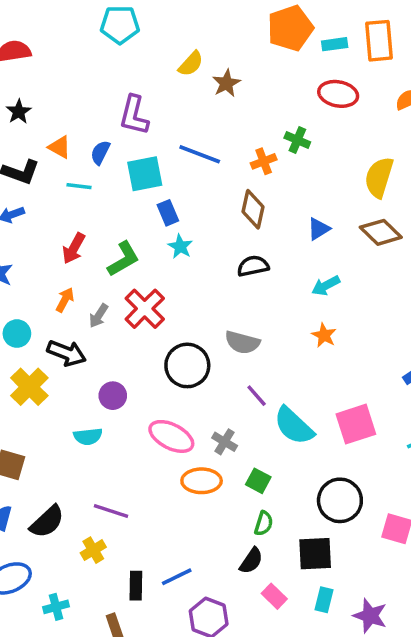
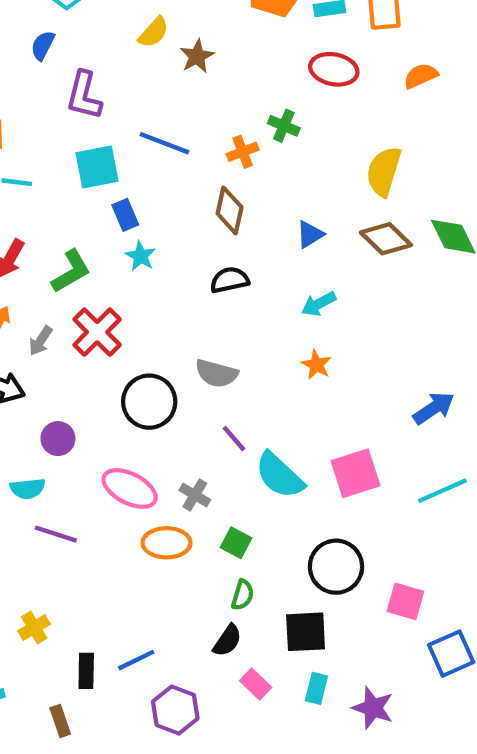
blue semicircle: (100, 152) -> (43, 45), moved
purple line: (111, 511) -> (56, 534), moved

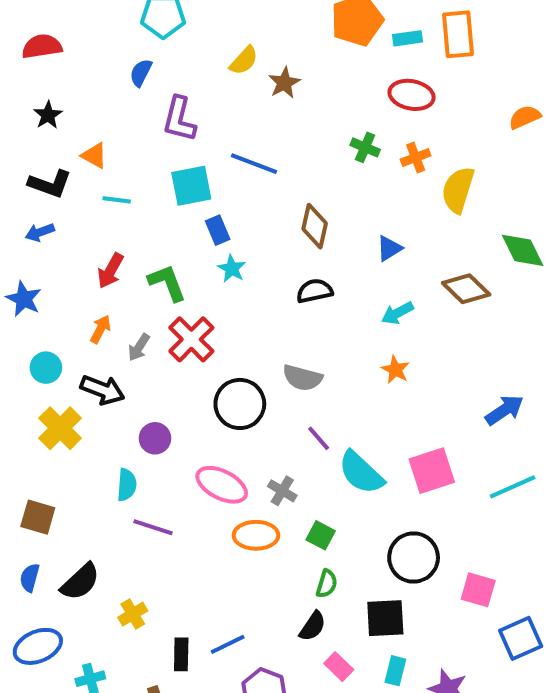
orange semicircle: (421, 76) -> (525, 117), moved
orange cross: (243, 152) -> (416, 158), moved
brown diamond: (386, 239) -> (466, 289), moved
green L-shape: (71, 271) -> (167, 283), turned -81
cyan semicircle: (28, 488) -> (127, 485), turned -80

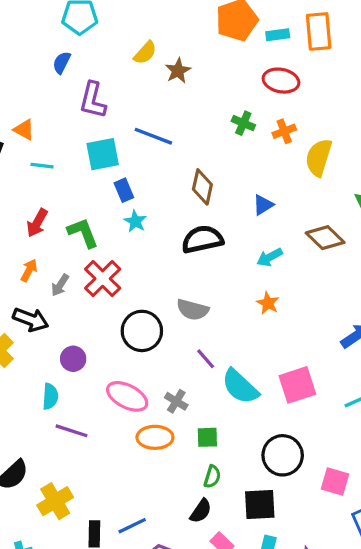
black semicircle: (315, 291) -> (202, 239), size x1.4
green square: (321, 535) -> (207, 437), turned -30
yellow cross: (133, 614) -> (55, 501), size x1.5

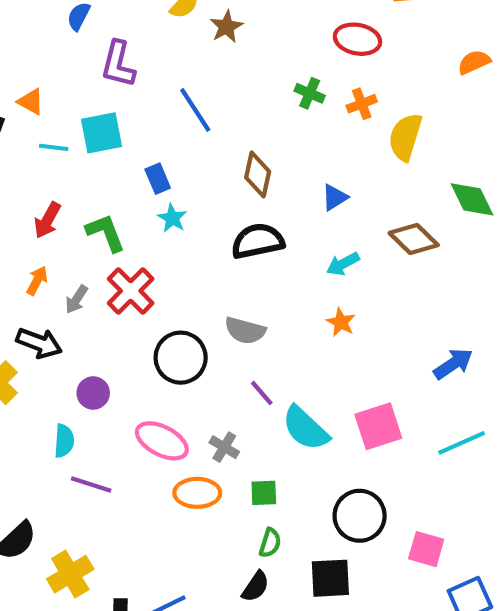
blue line: (153, 136) -> (195, 110), turned 36
cyan square: (103, 154) -> (102, 133), moved

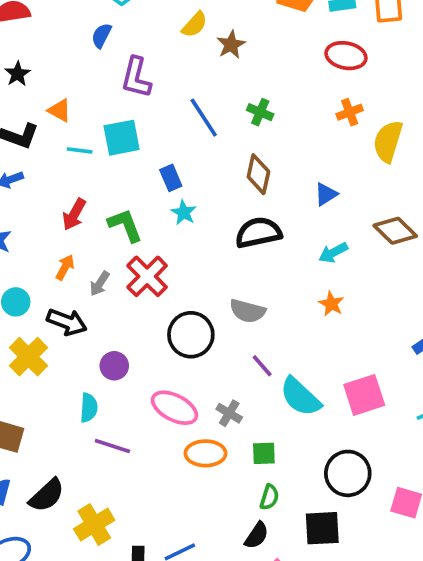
green cross: (310, 93) -> (260, 112), moved

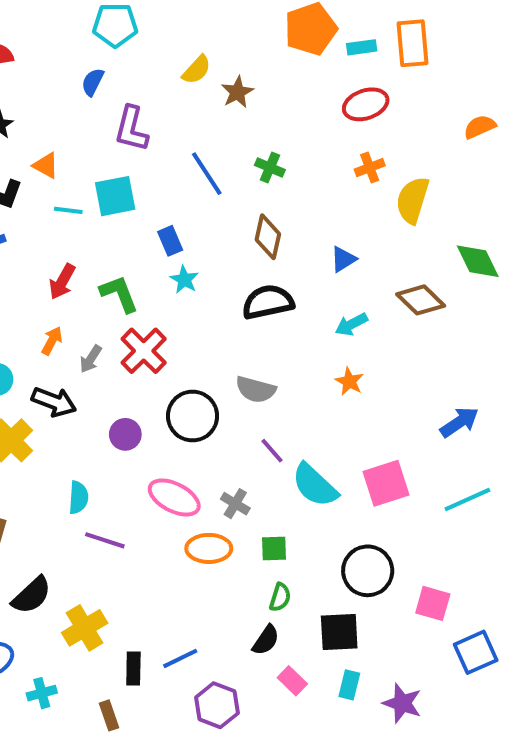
red ellipse: (346, 56) -> (366, 104), turned -30
purple circle: (114, 366) -> (125, 434), moved

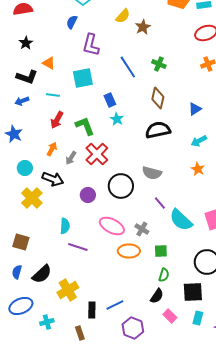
cyan line: (68, 210) -> (53, 95), moved

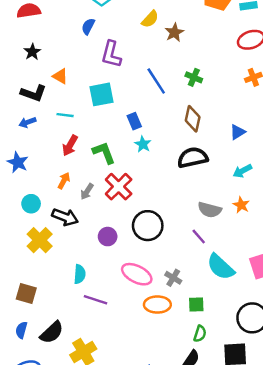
gray semicircle: (152, 173) -> (210, 210), moved
purple line: (160, 203) -> (199, 237), moved

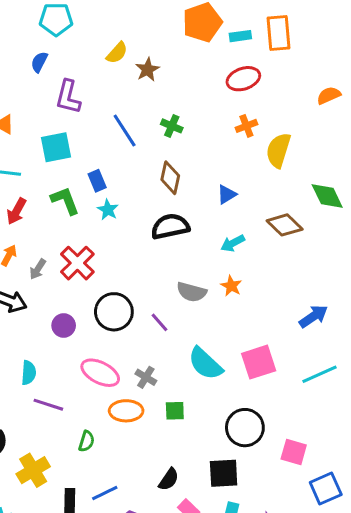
green L-shape: (104, 153) -> (65, 201), moved
purple line: (199, 237) -> (160, 322), moved
green semicircle: (200, 334) -> (86, 441), moved

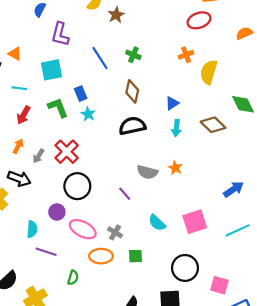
red ellipse: (243, 79) -> (199, 20), moved
cyan arrow: (233, 243) -> (176, 128), moved, turned -56
black circle: (114, 312) -> (77, 186), moved
purple circle: (64, 325) -> (57, 212), moved
cyan semicircle: (205, 364) -> (157, 223), size x0.7

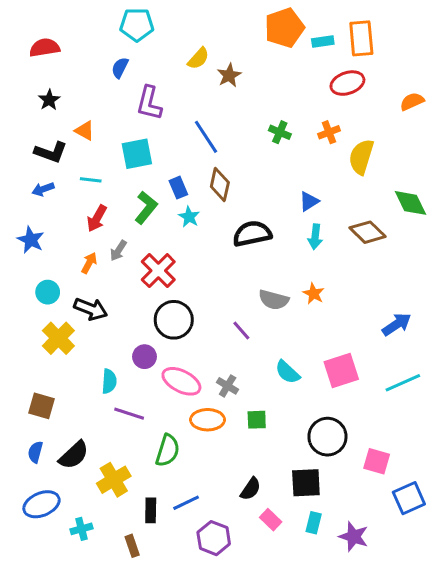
green cross: (133, 55) -> (280, 132), moved
brown diamond: (132, 91) -> (220, 184), moved
green L-shape: (58, 108) -> (146, 208), turned 60
gray arrow: (39, 156) -> (118, 251), moved
green semicircle: (73, 278) -> (168, 450), size x1.5

